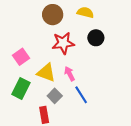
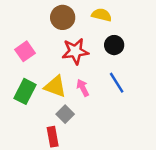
pink square: (21, 57) -> (25, 51), moved
green rectangle: (21, 88) -> (25, 91), moved
blue line: (81, 95) -> (117, 83), moved

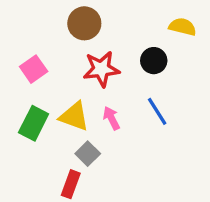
yellow semicircle: (102, 15) -> (183, 27), moved
red rectangle: (53, 137) -> (71, 184), turned 30

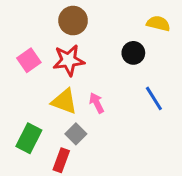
red star: (101, 69) -> (69, 60), moved
blue line: (157, 111) -> (154, 98), moved
green rectangle: (34, 123) -> (29, 138), moved

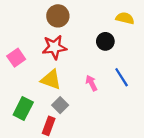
pink square: (29, 60) -> (16, 58), moved
pink arrow: (97, 103) -> (91, 83), moved

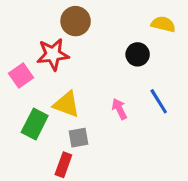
red star: (54, 47) -> (53, 54), moved
gray square: (60, 105) -> (79, 138), turned 35
green rectangle: (23, 109) -> (35, 124), moved

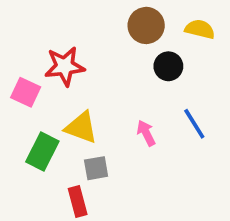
brown circle: (76, 21) -> (146, 25), moved
pink square: (21, 76) -> (26, 92), turned -30
red rectangle: (63, 165) -> (78, 202), turned -35

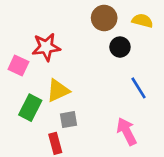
yellow triangle: (81, 127) -> (58, 91), turned -45
pink arrow: (146, 133) -> (127, 131), moved, size x1.5

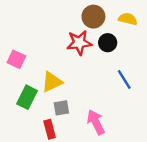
red star: (46, 47) -> (79, 43), moved
pink arrow: (127, 131) -> (96, 122), moved

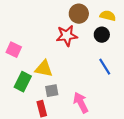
black circle: (108, 43) -> (102, 35), moved
yellow triangle: (52, 82) -> (44, 69), turned 36

